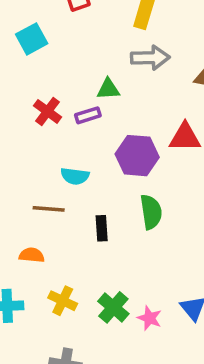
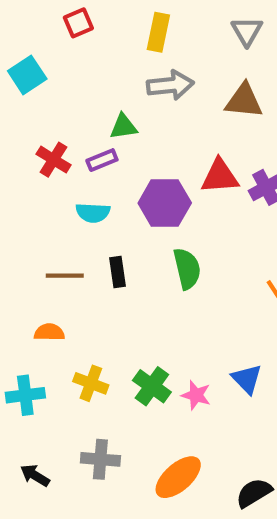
cyan semicircle: (75, 176) -> (93, 213), moved
black rectangle: (102, 228) -> (117, 272), moved

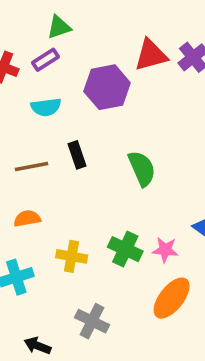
green semicircle: (187, 269) -> (142, 168), moved
gray cross: (100, 459) -> (92, 321), turned 32
orange ellipse: (178, 477) -> (172, 298), moved

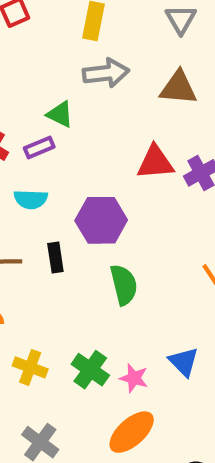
green triangle: (59, 27) -> (60, 114), turned 35
purple hexagon: (107, 87) -> (101, 220), moved

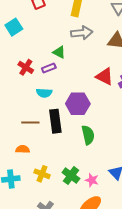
red triangle: (155, 162) -> (105, 76), turned 30
black rectangle: (55, 258) -> (55, 121), size x1.6

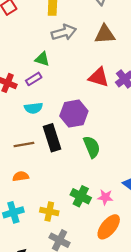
yellow cross: (42, 174) -> (49, 212), moved

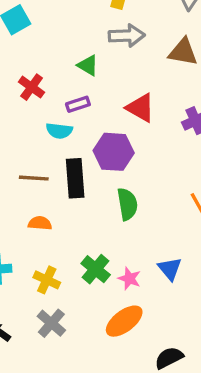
red triangle: (99, 77) -> (140, 108), moved
purple rectangle: (34, 79) -> (78, 104), moved
orange semicircle: (21, 176) -> (40, 223), moved

